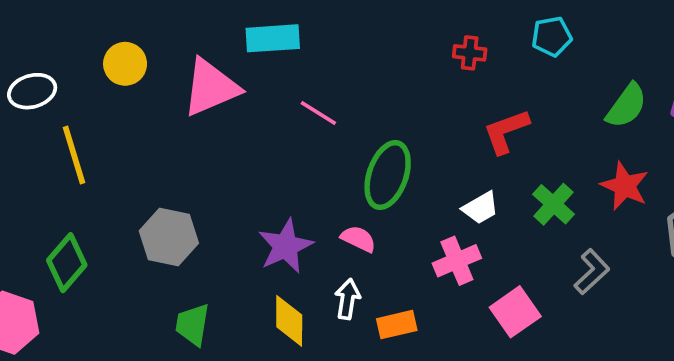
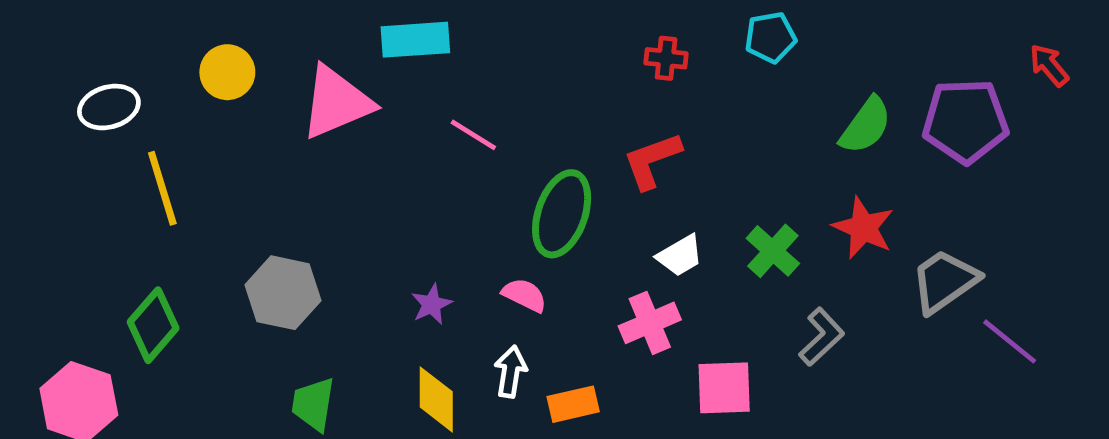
red L-shape: (506, 131) -> (652, 160), moved
purple star: (286, 246) -> (432, 304), size x0.6
pink square: (515, 312) -> (724, 388), turned 33

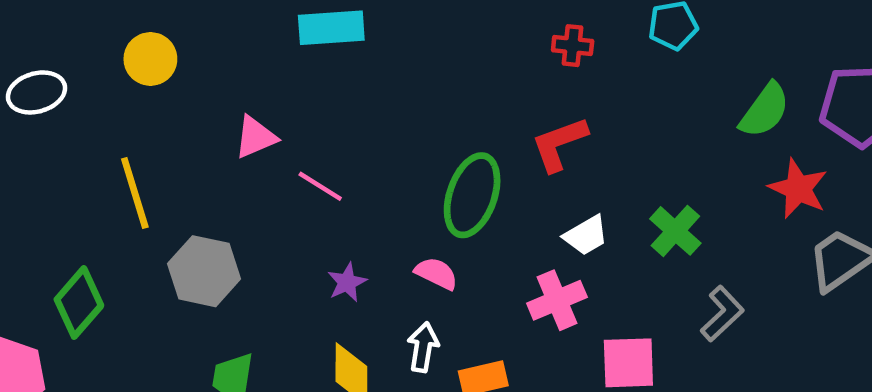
pink triangle: (336, 102) -> (255, 137), moved, size x0.6
pink line: (473, 135) -> (320, 186), moved
yellow line: (162, 188) -> (135, 193), moved
red star: (863, 228) -> (798, 189), moved

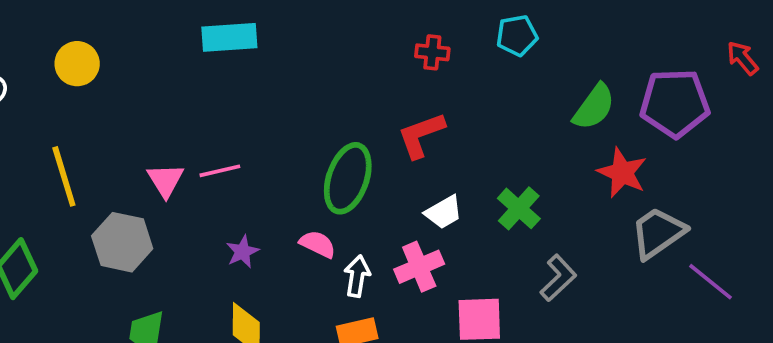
pink triangle: (255, 137) -> (165, 180), moved, turned -39
pink line: (320, 186) -> (220, 171), turned -45
white arrow: (423, 347) -> (357, 276), moved

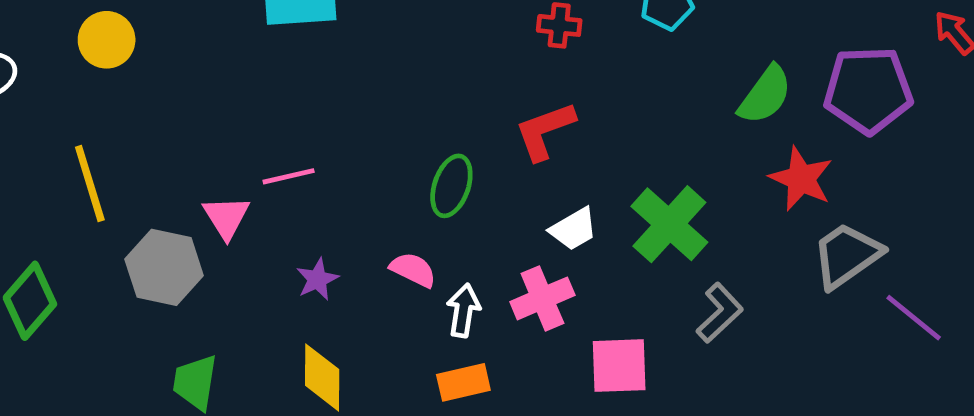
green ellipse: (348, 178) -> (451, 186), size x0.7
pink triangle: (165, 180) -> (226, 217), moved
green cross: (519, 208) -> (669, 224), size x1.4

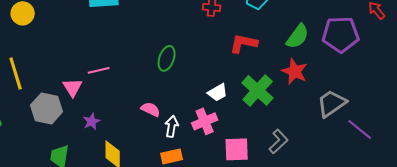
red L-shape: (545, 131) -> (244, 43), moved, turned 32
red star: (801, 179) -> (295, 71), moved
green ellipse: (451, 186) -> (167, 58), moved
purple star: (317, 279) -> (92, 121), moved
gray L-shape: (720, 313) -> (279, 141), moved

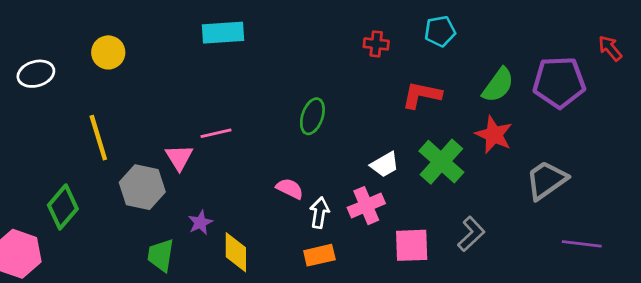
purple star: (92, 121) -> (200, 223), moved
purple line: (360, 129) -> (582, 244), moved, turned -32

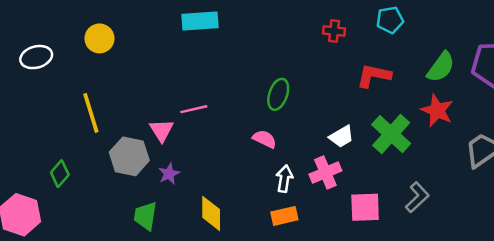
pink semicircle: (290, 189) -> (265, 139), moved
green diamond: (63, 207) -> (60, 174), size x0.7
purple star: (200, 223) -> (169, 174), moved

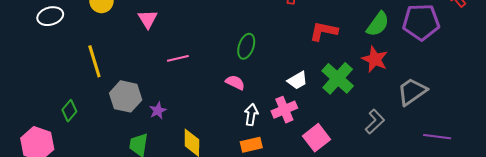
pink triangle: (162, 130) -> (148, 19), moved
gray L-shape: (417, 197) -> (375, 122), moved
pink square: (365, 207) -> (317, 138), turned -36

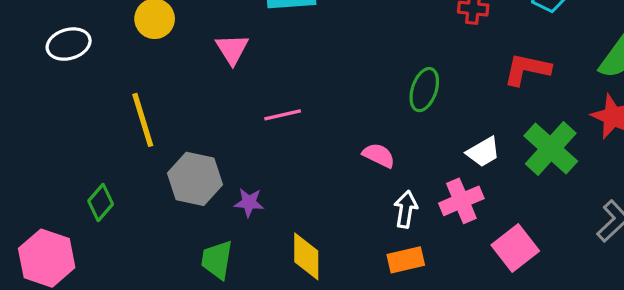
green ellipse: (246, 46) -> (424, 90), moved
purple star: (158, 111) -> (249, 202), turned 30

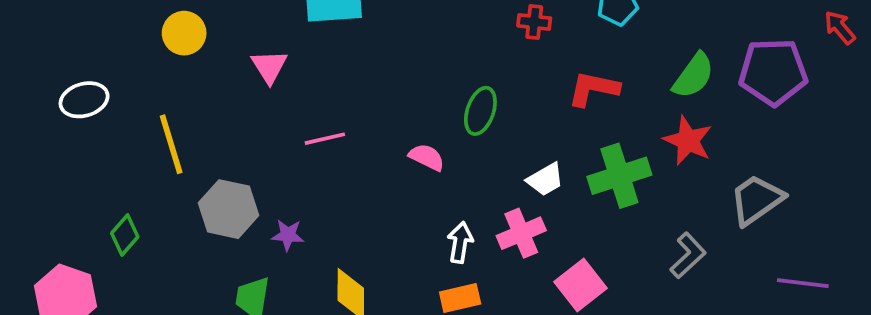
white ellipse: (69, 44) -> (84, 100), moved
green cross: (551, 149) -> (619, 176), turned 30
pink semicircle: (379, 155) -> (427, 157), moved

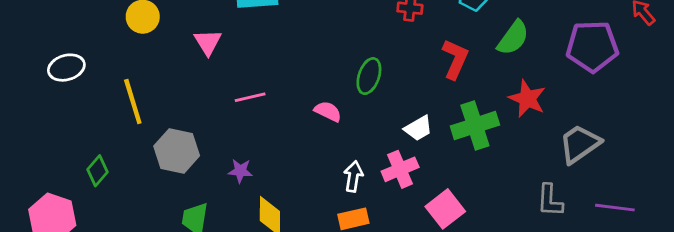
green semicircle: (693, 76) -> (513, 38), moved
red L-shape: (593, 89) -> (455, 59), turned 102
purple star: (288, 235) -> (240, 171), moved
gray L-shape: (688, 255) -> (550, 200), moved, turned 136

